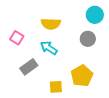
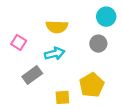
cyan arrow: (49, 48) -> (55, 54), turned 132

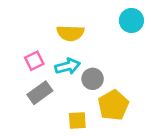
pink square: (19, 42) -> (34, 61), moved, turned 32
gray circle: (98, 44) -> (93, 79), moved

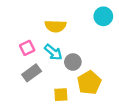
cyan arrow: (68, 66) -> (53, 52), turned 54

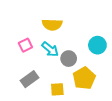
cyan circle: (103, 16) -> (97, 45), moved
gray rectangle: (32, 73) -> (30, 79), moved

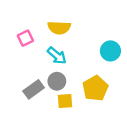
pink square: (25, 45) -> (25, 38), moved
gray circle: (69, 59) -> (57, 81), moved

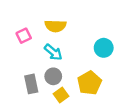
gray rectangle: (34, 89) -> (31, 84), turned -66
yellow square: (65, 101) -> (61, 95), turned -32

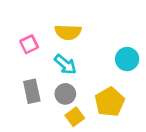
gray rectangle: (31, 84) -> (32, 91), moved

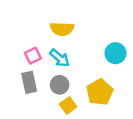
pink square: (29, 44) -> (33, 56), moved

